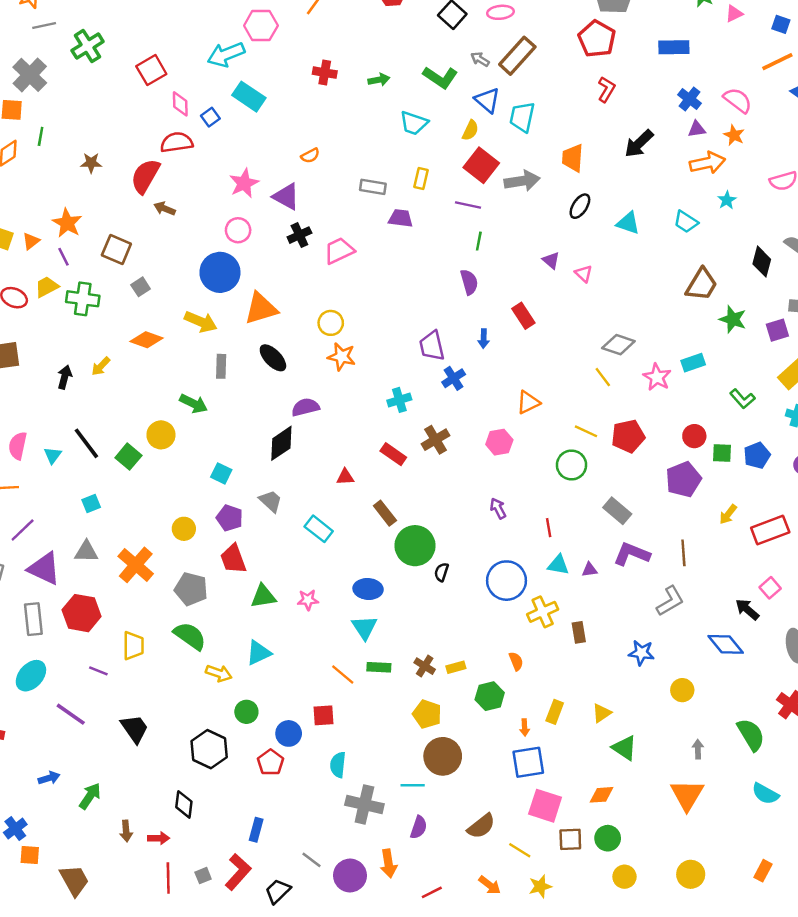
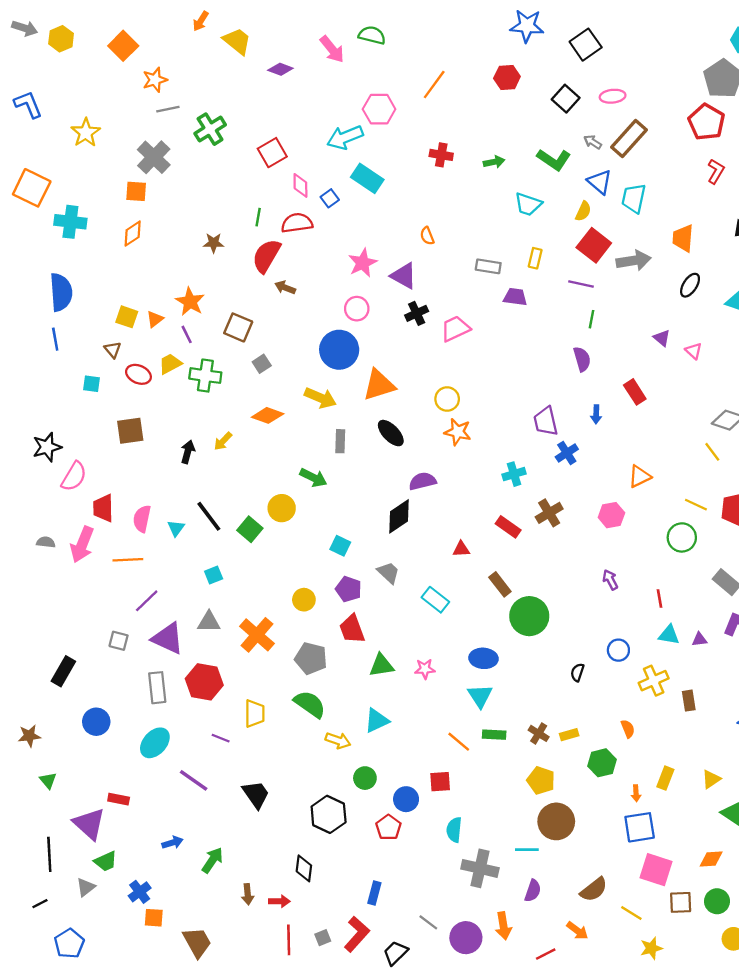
green line: (41, 136) -> (258, 217), moved
orange semicircle: (310, 156) -> (427, 236), turned 96
black semicircle: (441, 572) -> (577, 672), moved
blue circle: (506, 581) -> (618, 650), size x0.6
orange arrow: (490, 885) -> (577, 931), moved

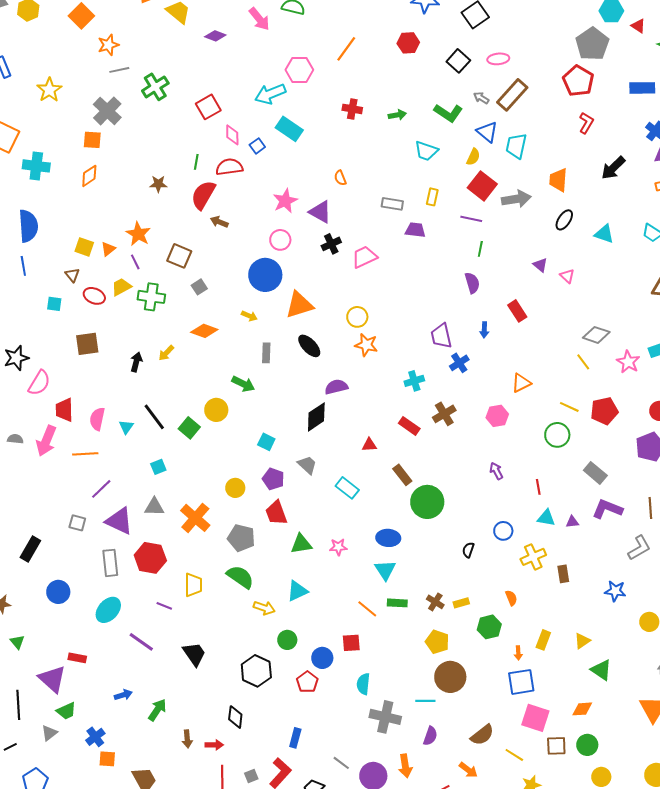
yellow arrow: (320, 398) -> (249, 316), size x0.6

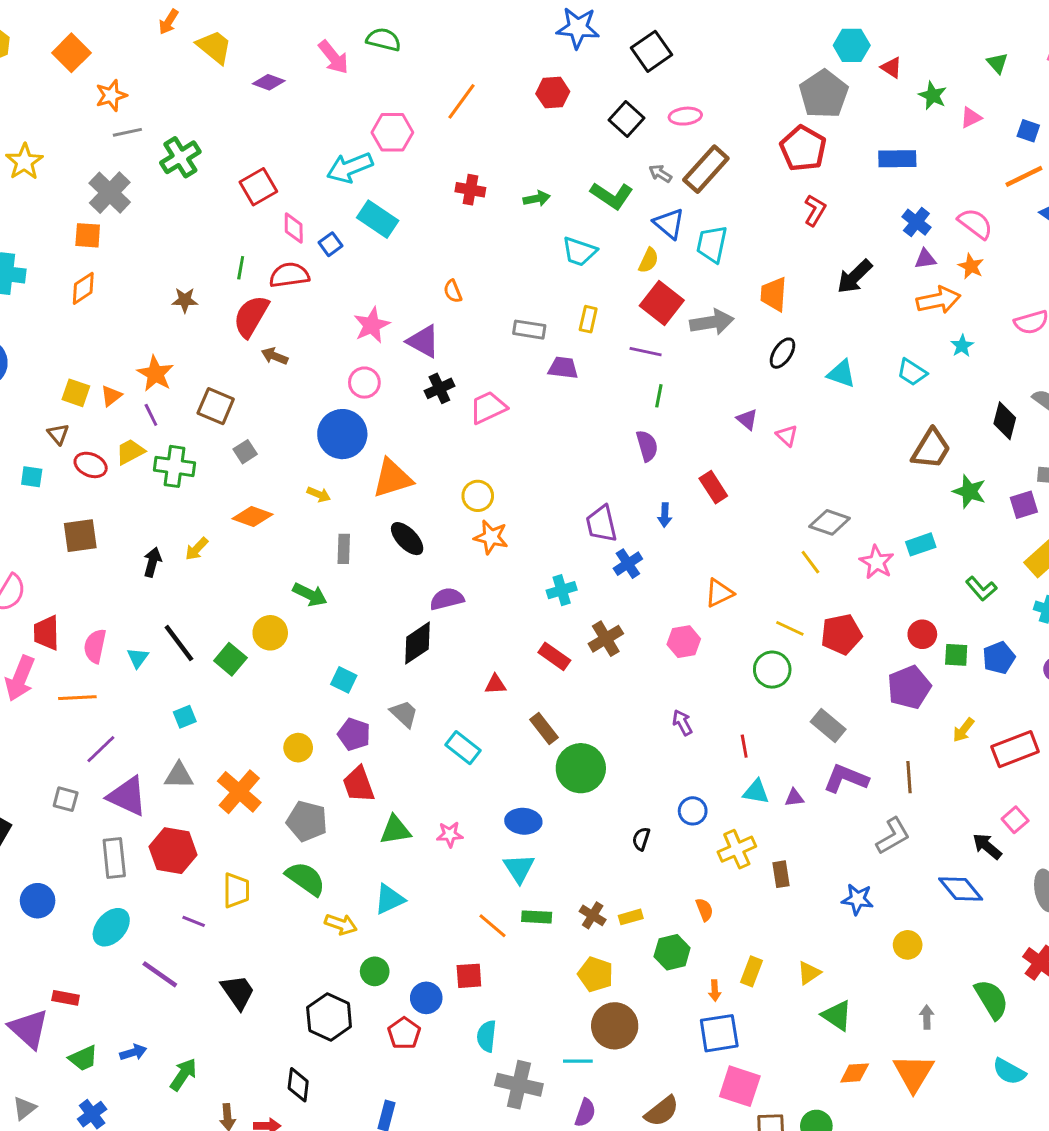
orange diamond: (582, 709) -> (855, 1073), moved
green trapezoid: (66, 711) -> (83, 1058), moved

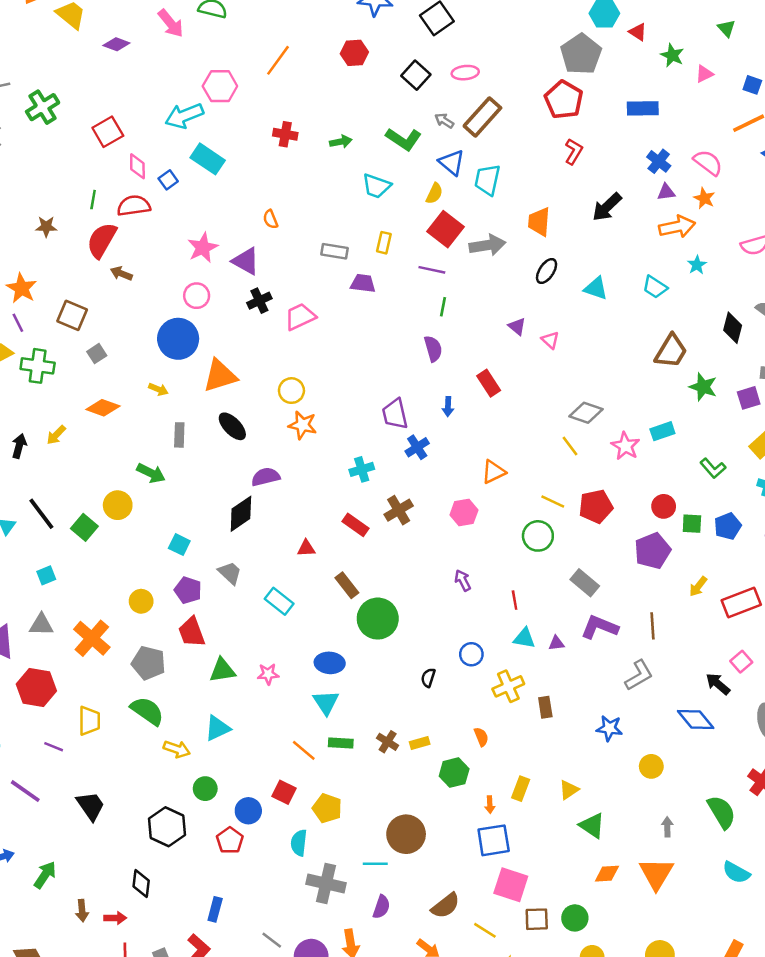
yellow pentagon: (596, 974) -> (327, 808), moved
red square: (469, 976) -> (284, 792), turned 30

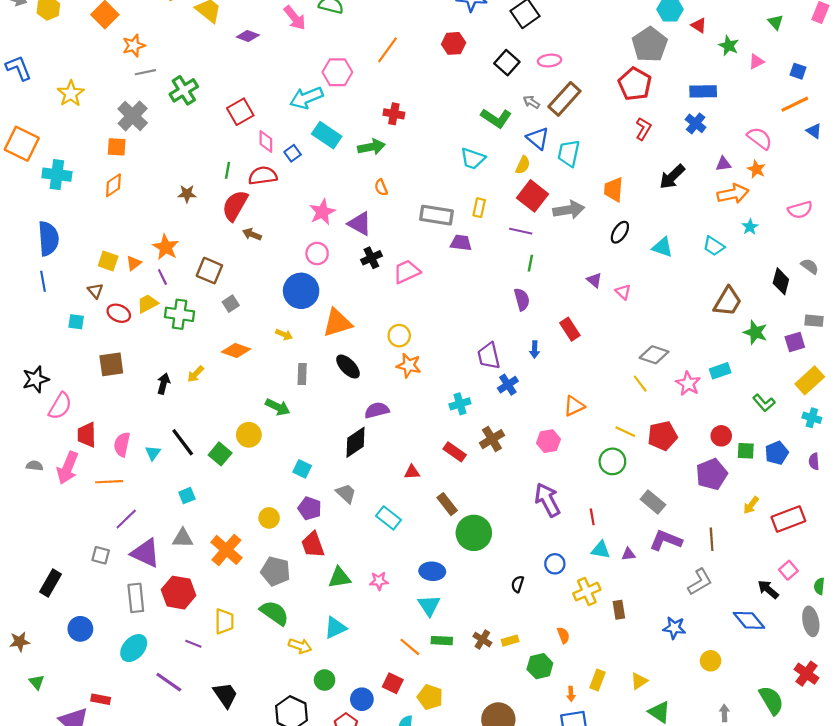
green arrow: (341, 142) -> (371, 147), moved, size x1.4
blue cross: (659, 161) -> (696, 123), moved
gray rectangle: (335, 251) -> (437, 215), size x1.4
purple arrow: (463, 580) -> (547, 500), size x1.8

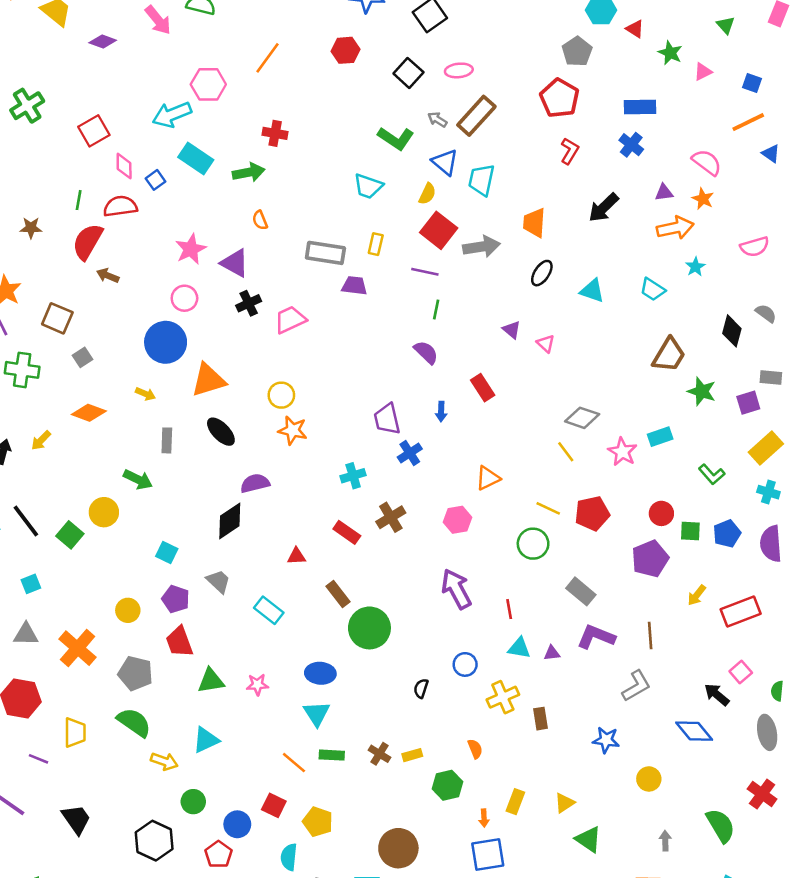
gray pentagon: (650, 45) -> (577, 52), size x0.7
purple semicircle: (522, 299) -> (426, 352), turned -30
purple semicircle: (814, 461) -> (771, 544), size x1.8

